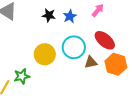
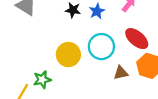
brown triangle: (91, 62) -> (121, 73), moved

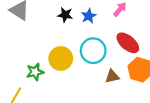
green star: (42, 80) -> (35, 72), moved

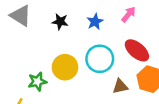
black star: (65, 15) -> (60, 22), moved

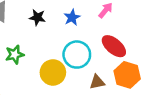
yellow circle: (65, 67) -> (53, 72), moved
green star: (37, 82) -> (15, 55), moved

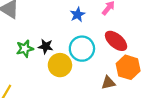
black star: (37, 17) -> (46, 46), moved
brown triangle: (97, 82) -> (108, 83), moved

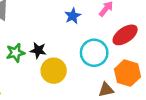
red ellipse: (116, 41) -> (125, 35), moved, turned -75
cyan circle: (82, 49) -> (94, 53), moved

